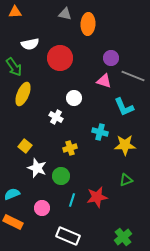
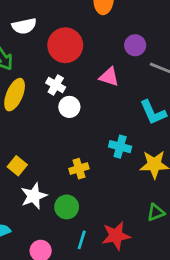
pink triangle: (104, 81) -> (109, 77), moved
white circle: (74, 98) -> (69, 107), moved
white cross: (56, 117) -> (56, 85), moved
white star: (37, 168) -> (34, 196), turned 30

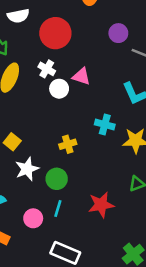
pink triangle: (109, 77) -> (81, 76), moved
cyan line: (82, 240) -> (58, 208), moved

